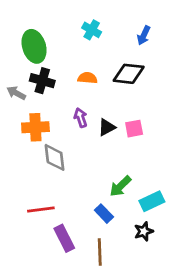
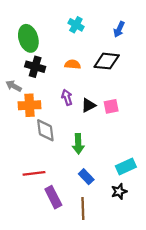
gray arrow: (16, 93) -> (14, 86), moved
green arrow: (120, 186) -> (78, 144), moved, turned -48

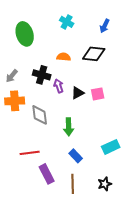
black cross: (35, 67) -> (42, 75), moved
gray arrow: (14, 86) -> (12, 76), turned -80
orange cross: (29, 105) -> (15, 101), moved
black star: (119, 191) -> (105, 184), moved

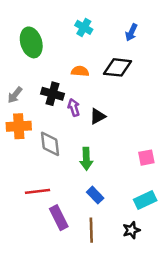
pink square: (98, 94) -> (146, 158), moved
cyan rectangle: (111, 147) -> (145, 200), moved

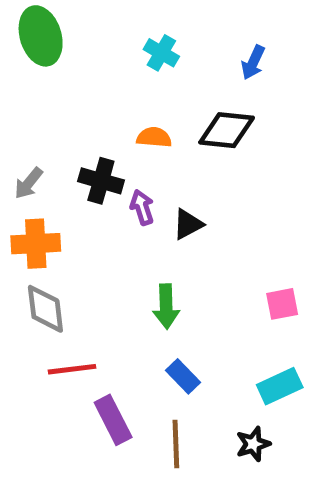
green ellipse: (31, 42) -> (41, 36), moved
gray diamond: (50, 144) -> (45, 309), moved

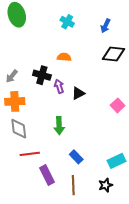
black diamond: (227, 130) -> (114, 54), moved
pink square: (282, 304) -> (118, 105), moved, turned -32
green arrow: (166, 306) -> (59, 126), moved

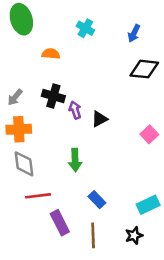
orange semicircle: (64, 57) -> (51, 54), moved

